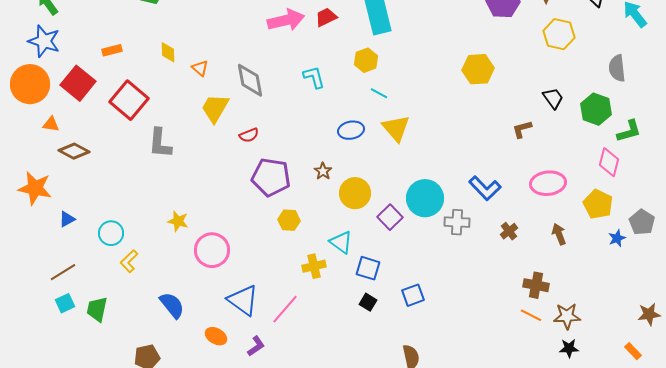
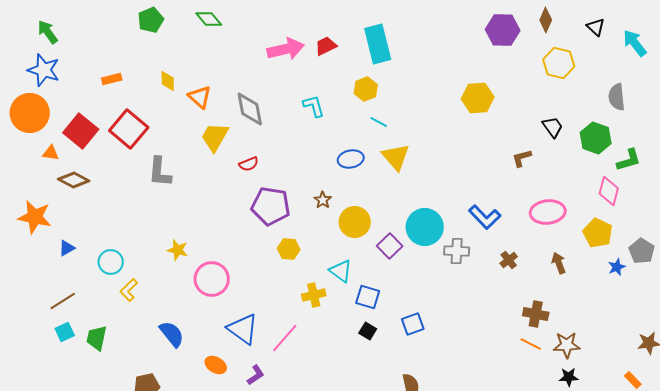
orange triangle: (200, 68) -> (200, 97), size x1.4
red square: (78, 83) -> (81, 131), moved

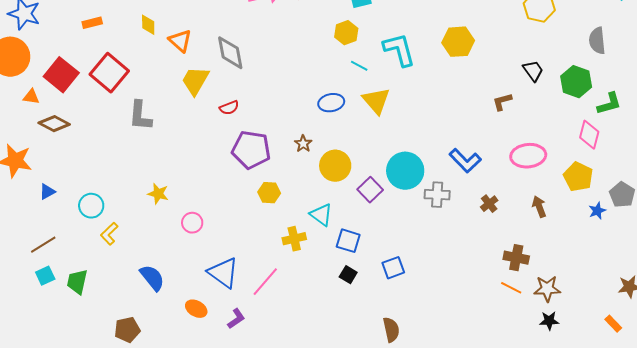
cyan L-shape: (314, 106) -> (399, 50), moved, size x1.5
pink circle: (212, 279) -> (192, 223), size x0.6

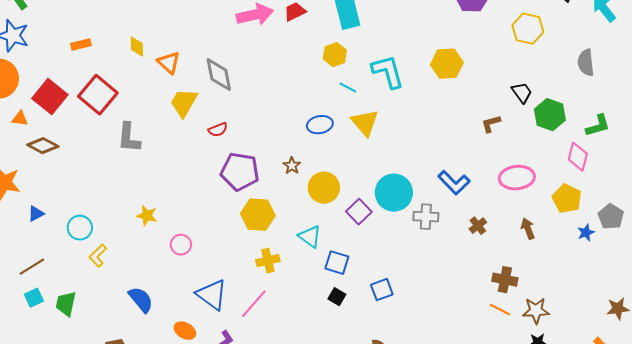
green hexagon: (576, 82) -> (550, 115), moved
yellow hexagon: (269, 193) -> (258, 215), size x1.5
yellow cross: (294, 239) -> (268, 261), moved

